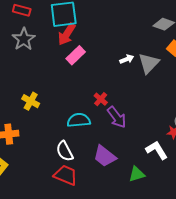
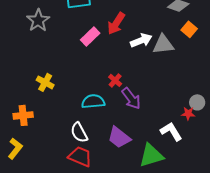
red arrow: (67, 34) -> (116, 23), moved
white arrow: (127, 59) -> (141, 40), size x1.5
gray triangle: (149, 63) -> (163, 44), turned 40
green triangle: (137, 174) -> (151, 155), size x1.5

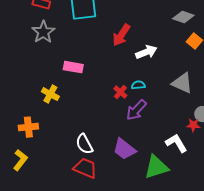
pink rectangle: (90, 36) -> (73, 67), moved, turned 54
gray triangle: (163, 44) -> (182, 83), moved, turned 30
purple arrow: (131, 98) -> (136, 110), turned 80
cyan semicircle: (93, 101) -> (138, 85), moved, size x0.6

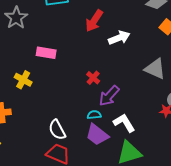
cyan semicircle: (138, 85) -> (94, 115), moved
white L-shape: (176, 143) -> (124, 123), moved

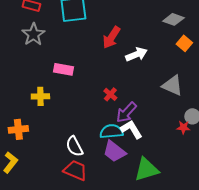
yellow cross: (23, 80) -> (40, 96), turned -30
cyan semicircle: (94, 115) -> (111, 131), size x1.6
white L-shape: (124, 123) -> (131, 129), moved

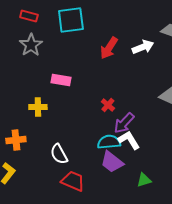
white arrow: (136, 54) -> (143, 47), moved
white semicircle: (74, 146) -> (59, 154), moved
green triangle: (146, 169) -> (144, 180), size x0.6

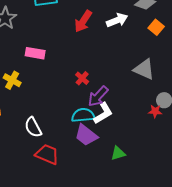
yellow cross: (38, 107) -> (12, 80), turned 30
white L-shape: (129, 140) -> (103, 113), turned 90

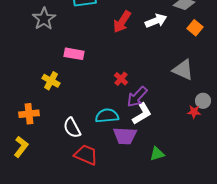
cyan semicircle: (83, 115) -> (107, 116), moved
purple trapezoid: (86, 135) -> (125, 136), turned -35

